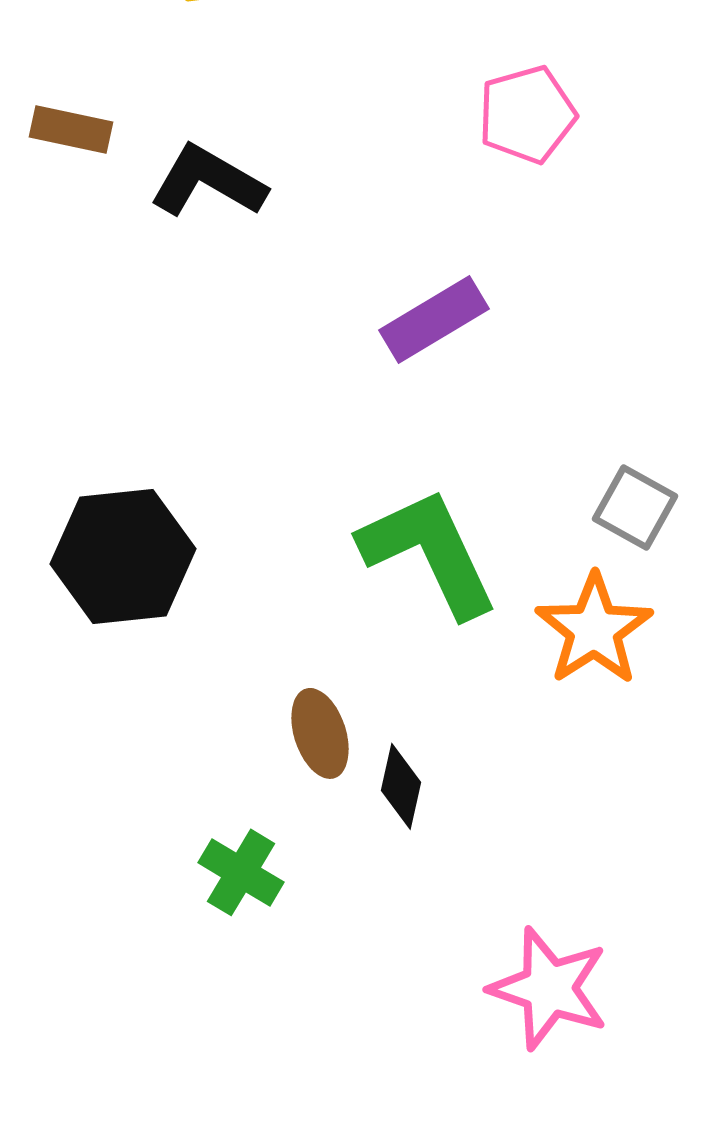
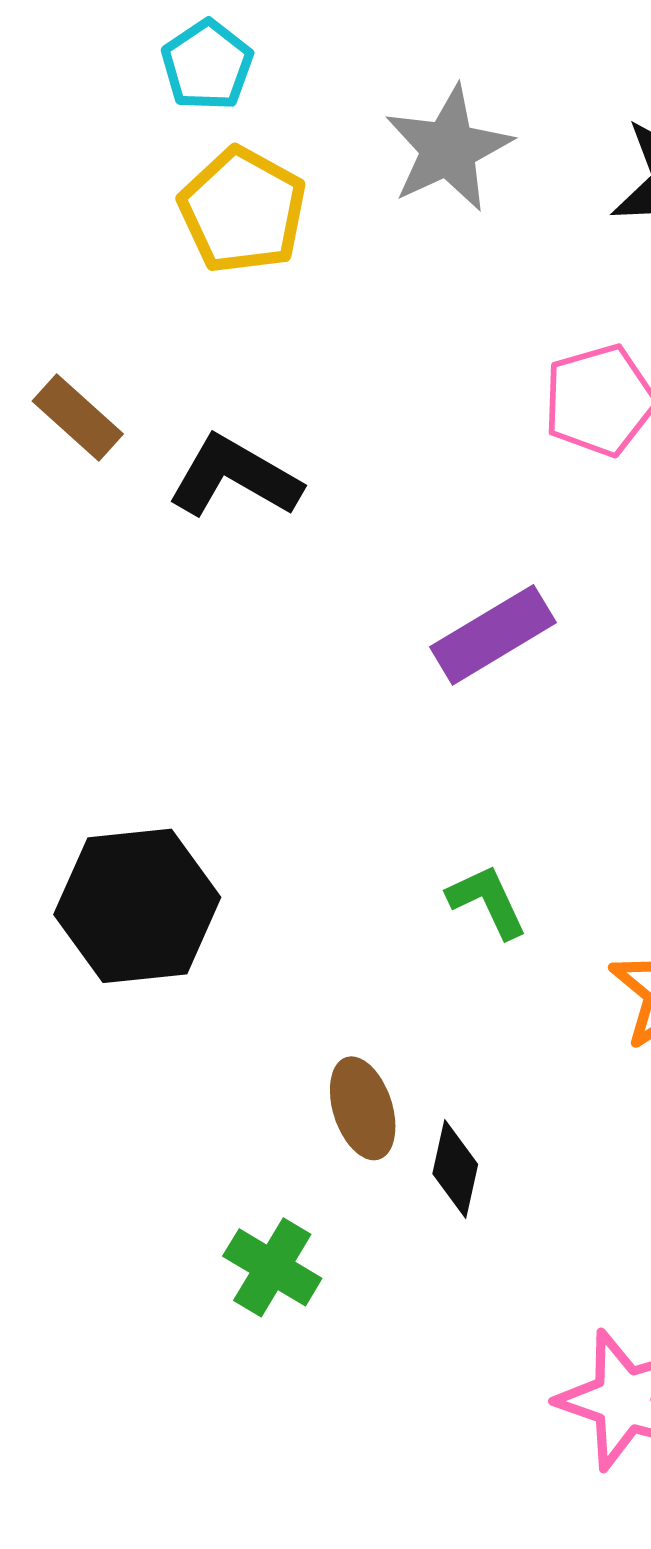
brown rectangle: (71, 129) -> (78, 417), turned 30
green L-shape: (429, 552) -> (487, 901), size x0.5

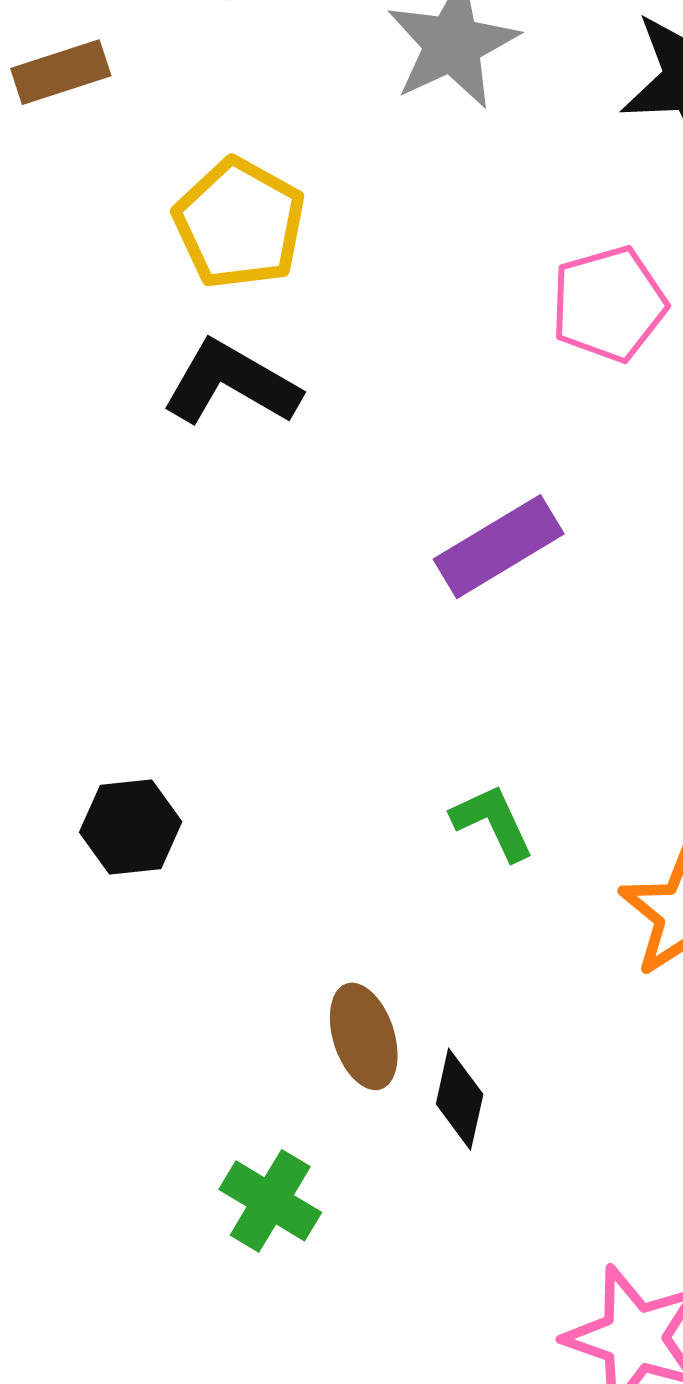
yellow pentagon: (243, 210) -> (239, 224), moved
brown rectangle: (78, 417) -> (61, 72), moved, turned -60
black hexagon: (137, 906) -> (131, 827), size x0.6

